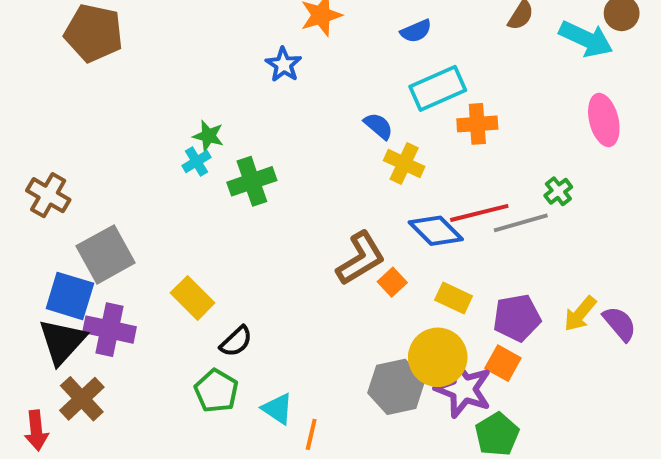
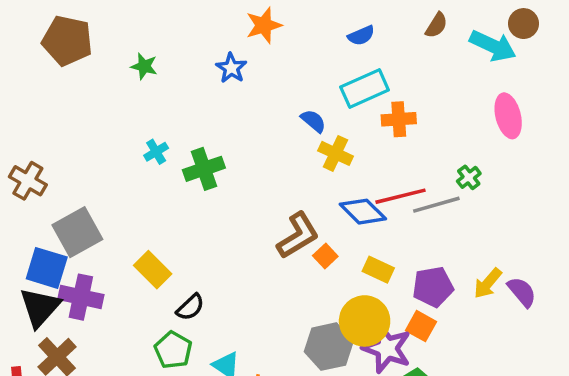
blue semicircle: (416, 31) -> (361, 36), moved
green star: (208, 136) -> (144, 66), moved

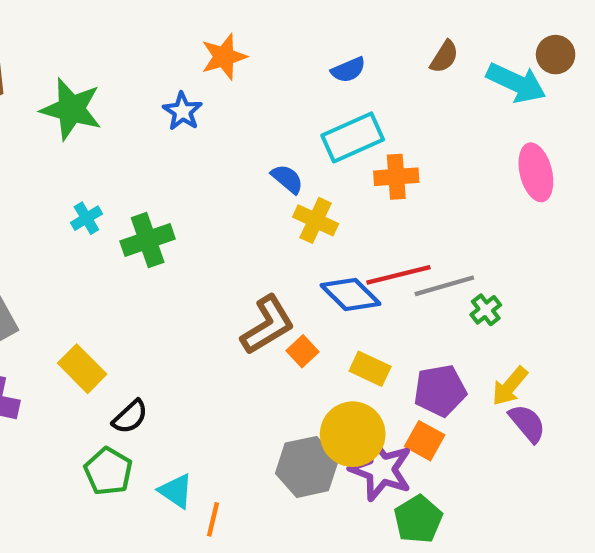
green star: (144, 66) -> (71, 109), size x1.8
green cross: (469, 177) -> (486, 310), moved
purple semicircle: (522, 292) -> (527, 423), moved

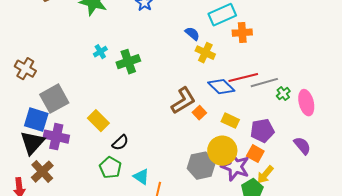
pink ellipse: (536, 172) -> (306, 103), moved
yellow arrow: (510, 386) -> (265, 175), moved

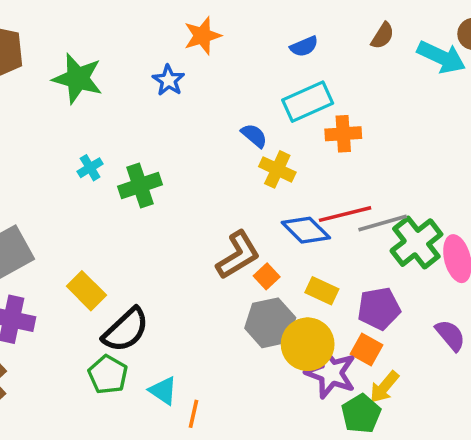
green cross: (283, 94) -> (416, 243), size x2.0
black semicircle: (120, 143) -> (126, 330), size x1.6
gray hexagon: (201, 166) -> (270, 323), moved

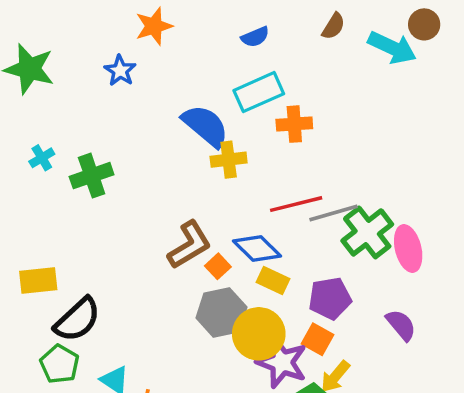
blue semicircle: (254, 136) -> (205, 126), size x1.8
yellow cross: (277, 169) -> (229, 160), turned -32
blue diamond: (306, 230) -> (257, 248), moved
yellow rectangle: (86, 291) -> (38, 281), turned -51

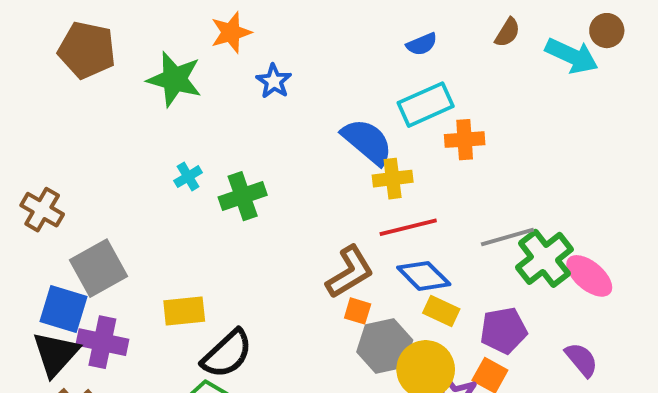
orange star: (154, 26) -> (231, 32), moved
red line: (296, 204) -> (408, 227), moved
pink ellipse: (408, 248) -> (589, 276), turned -36
orange square: (218, 266) -> (358, 311), moved, turned -30

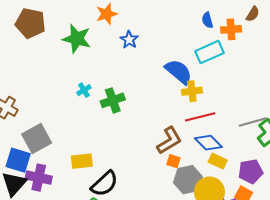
blue semicircle: (422, 44) -> (207, 20), turned 98
orange cross: (465, 140) -> (231, 29), moved

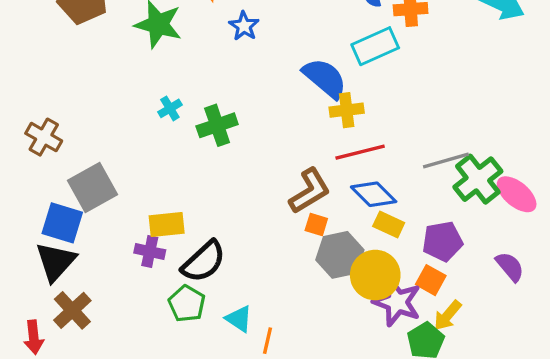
purple cross: (39, 178) -> (150, 251), moved, size x0.7

